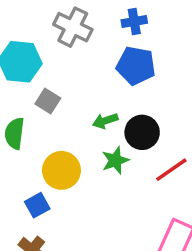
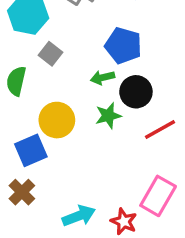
blue pentagon: (136, 66) -> (123, 46), moved
blue square: (37, 205) -> (31, 150), size x1.4

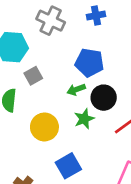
gray square: (50, 54) -> (33, 76), turned 30
blue square: (31, 150) -> (68, 166), moved

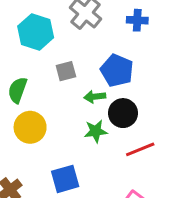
gray square: (33, 76) -> (66, 71), moved
yellow circle: (44, 127) -> (30, 127), moved

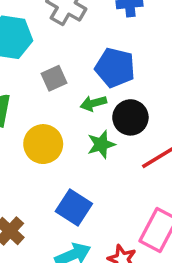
yellow circle: (30, 127) -> (43, 144), moved
blue square: (65, 179) -> (74, 208), turned -32

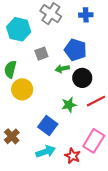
yellow circle: (43, 144) -> (22, 89), moved
green star: (101, 144) -> (69, 105), moved

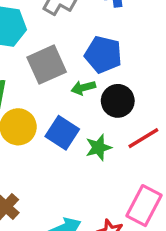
gray square: (41, 54) -> (47, 65), size x1.6
blue square: (48, 126) -> (62, 133), moved

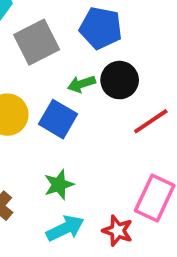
green arrow: (83, 88) -> (81, 84), moved
green star: (99, 147) -> (59, 185), moved

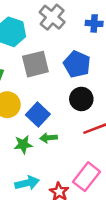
green arrow: (81, 84) -> (48, 138), moved
green star: (59, 185) -> (23, 145), moved

